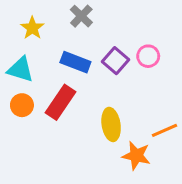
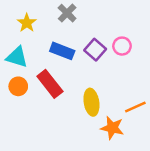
red rectangle: (61, 102) -> (50, 84), turned -72

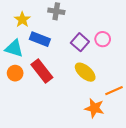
gray cross: (67, 13) -> (56, 11), turned -35
blue rectangle: (62, 51) -> (40, 39), moved
yellow ellipse: (91, 102) -> (85, 72), moved, turned -40

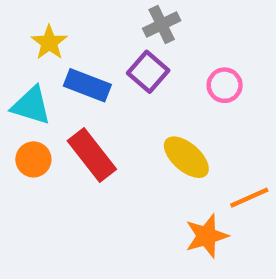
gray cross: (56, 11) -> (162, 24), moved, turned -35
purple square: (80, 42) -> (148, 72), moved
orange star: (94, 108) -> (207, 236), turned -30

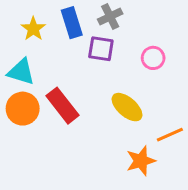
purple square: (148, 72) -> (101, 49), turned -32
blue rectangle: (87, 85) -> (72, 23), moved, turned 52
orange circle: (33, 159) -> (23, 109), size x1.4

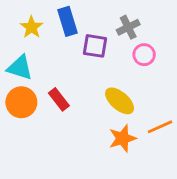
gray cross: (110, 17) -> (128, 27), moved
red rectangle: (63, 106) -> (59, 99), size x0.7
orange star: (141, 161) -> (122, 138), moved

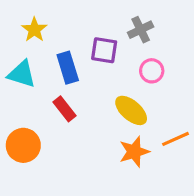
blue rectangle: (68, 21) -> (68, 68), moved
pink circle: (144, 55) -> (152, 71), moved
orange circle: (21, 102) -> (23, 145), moved

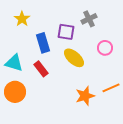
pink circle: (152, 71) -> (105, 48), moved
cyan triangle: (22, 74) -> (14, 63), moved
yellow ellipse: (131, 110) -> (74, 58), moved

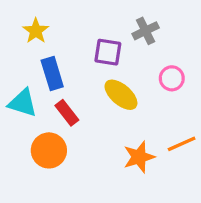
blue rectangle: (43, 43) -> (52, 73), moved
orange circle: (15, 92) -> (49, 150), moved

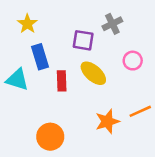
red rectangle: (67, 113) -> (62, 81), moved, turned 36
orange circle: (49, 150) -> (50, 137), moved

